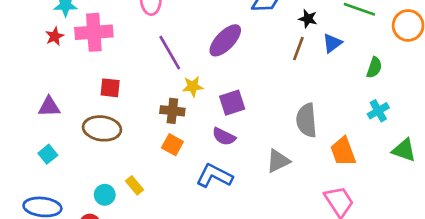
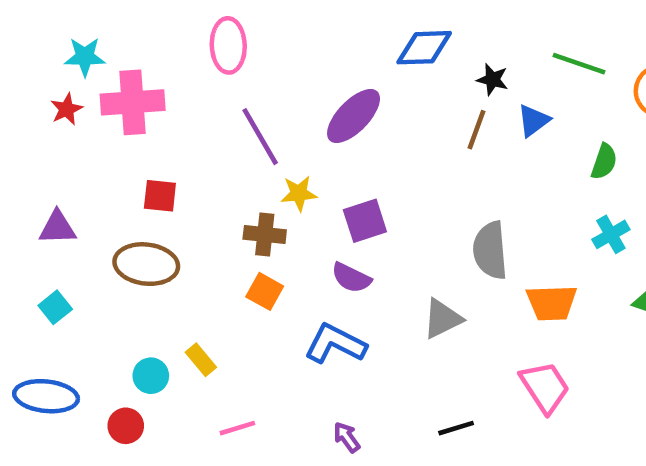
orange trapezoid: (343, 151) -> (552, 303), turned -72

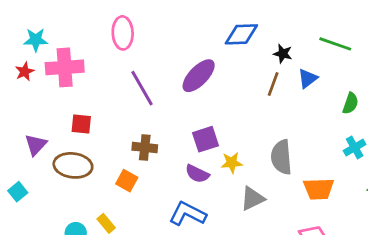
yellow star: (299, 193) -> (232, 163), moved
purple triangle: (57, 228) -> (36, 145), moved, turned -45
orange square: (265, 291) -> (127, 181), moved

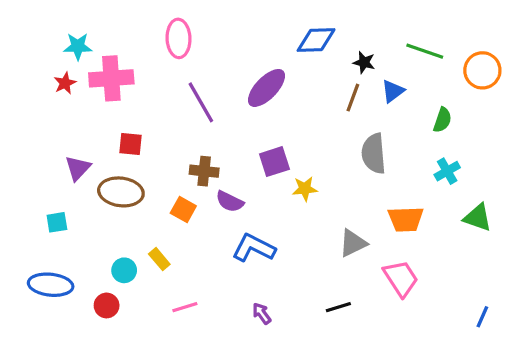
gray semicircle: (281, 157) -> (374, 154), moved
purple semicircle: (197, 174) -> (230, 202), moved
cyan square: (18, 192) -> (57, 222), turned 30
gray triangle: (252, 199) -> (353, 243), moved

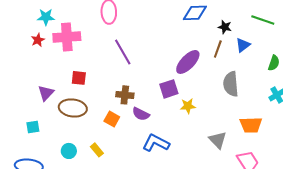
purple ellipse: (266, 88) -> (188, 62), moved
gray triangle: (353, 243) -> (218, 140), turned -48
cyan circle: (124, 270) -> (69, 151), moved

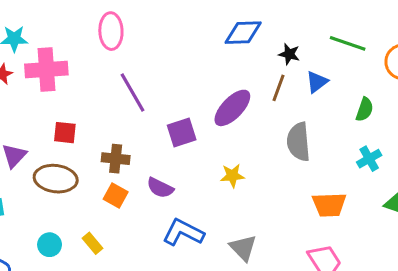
purple square: (169, 89) -> (182, 133), moved
brown cross: (125, 95) -> (116, 159), moved
gray triangle: (218, 140) -> (243, 248), moved

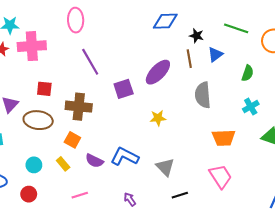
brown line: (278, 88) -> (189, 59), turned -30
brown cross: (116, 159) -> (79, 107), size x1.4
purple semicircle: (160, 188) -> (94, 161), moved
orange square: (116, 196) -> (72, 140), moved

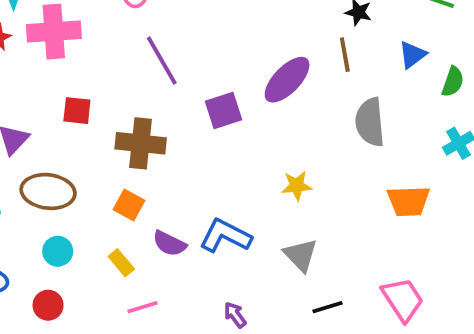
blue triangle: (215, 54) -> (412, 55), moved
yellow star: (158, 118) -> (297, 186), moved
brown ellipse: (38, 120) -> (48, 191), moved
yellow rectangle: (63, 164) -> (121, 263), moved
pink trapezoid: (220, 176) -> (403, 299), moved

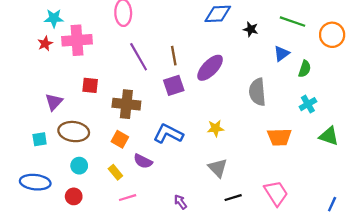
brown line: (345, 55) -> (174, 56), moved
blue L-shape: (225, 236) -> (168, 134), moved

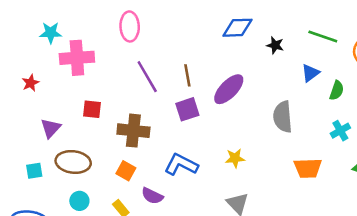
red star: (45, 44) -> (31, 83), moved

